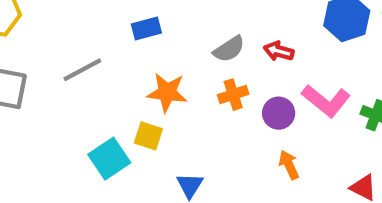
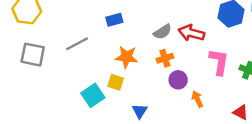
red arrow: (279, 51) -> (191, 33), size x1.5
pink L-shape: (326, 101) -> (219, 62), turned -120
purple circle: (279, 113) -> (178, 80), moved

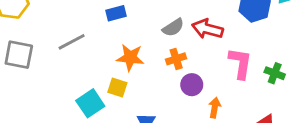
orange arrow: (197, 99) -> (215, 108), turned 35

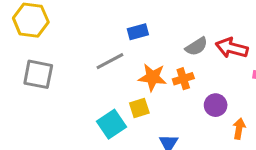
gray line: (72, 42) -> (110, 61), moved
orange cross: (176, 59) -> (183, 79), moved
yellow square: (117, 88) -> (139, 108), turned -36

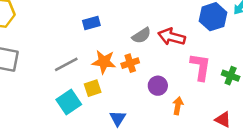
gray line: (110, 61) -> (66, 64), moved

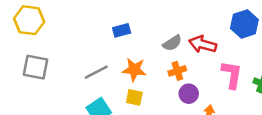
orange cross: (130, 63) -> (177, 71), moved
yellow square: (93, 88) -> (134, 97), moved, turned 30

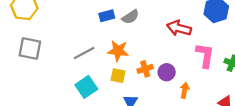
gray semicircle: (172, 43) -> (130, 17), moved
orange cross: (177, 71) -> (145, 69), moved

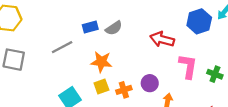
gray line: (84, 53) -> (62, 47), moved
orange cross: (145, 69) -> (124, 90), moved
yellow square: (118, 76) -> (101, 87), turned -32

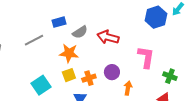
gray semicircle: (114, 28) -> (80, 32), moved
red arrow: (162, 39) -> (108, 37), moved
green cross: (215, 74) -> (170, 76), moved

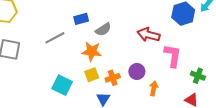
red arrow: (108, 37) -> (148, 35), moved
cyan square: (41, 85) -> (62, 85), turned -30

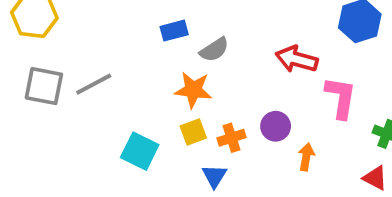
gray line: (55, 38) -> (94, 84), moved

